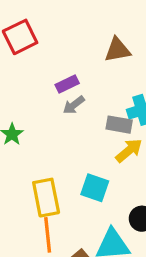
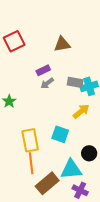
brown triangle: (117, 50) -> (62, 44), moved
gray rectangle: (119, 125) -> (75, 82), moved

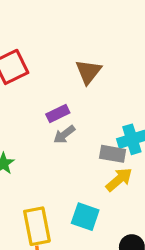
brown triangle: (62, 44) -> (88, 72), turned -42
gray rectangle: (75, 82) -> (113, 154), moved

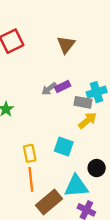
purple rectangle: (58, 114) -> (63, 86), moved
yellow rectangle: (37, 226) -> (30, 153), size x0.7

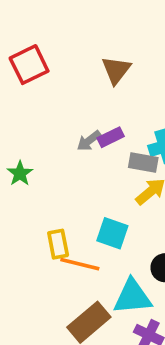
orange line: (31, 179) -> (80, 264), moved, turned -70

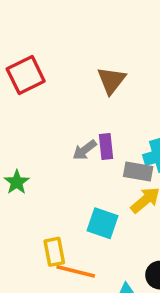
purple rectangle: (111, 137) -> (106, 146), turned -70
cyan square: (112, 233) -> (102, 223), moved

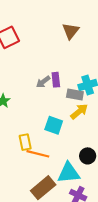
brown triangle: (111, 80) -> (71, 31), moved

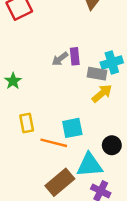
cyan square: (54, 125) -> (72, 128), moved, turned -30
yellow rectangle: (25, 142) -> (27, 123), moved

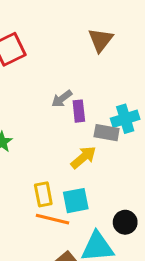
gray arrow: (60, 59) -> (62, 99), moved
yellow arrow: (102, 93) -> (83, 157), moved
yellow rectangle: (27, 123) -> (43, 194), moved

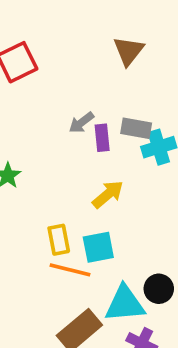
gray rectangle: (107, 133) -> (136, 128), moved
black circle: (125, 222) -> (159, 289), moved

